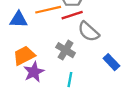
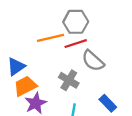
blue triangle: (19, 20) -> (16, 67), moved, turned -36
blue rectangle: (111, 62) -> (108, 103), moved

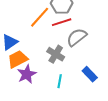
orange line: (50, 38) -> (40, 17), turned -35
gray semicircle: (93, 61) -> (77, 37), turned 100

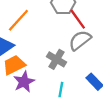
orange line: (40, 17) -> (18, 20), moved
red line: (62, 22) -> (78, 19), moved, turned 72

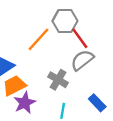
orange line: (18, 20) -> (38, 39), moved

